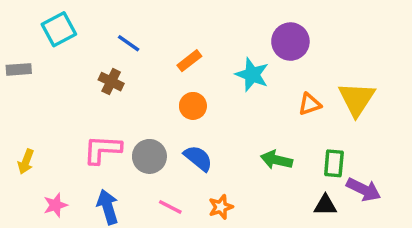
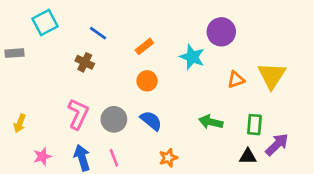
pink L-shape: (102, 149) -> (78, 114), turned 112
purple arrow: (364, 190) -> (277, 144), turned -70
pink line: (170, 207) -> (114, 158), moved, turned 42

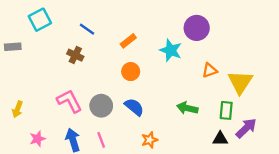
yellow triangle: (272, 76) -> (240, 82), moved
pink L-shape: (78, 114) -> (69, 101), turned -52

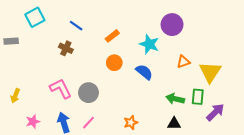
blue semicircle: (134, 107) -> (144, 72), moved
green arrow: (187, 108) -> (175, 99), moved
black triangle: (220, 139) -> (174, 124), moved
pink line: (101, 140) -> (88, 123), turned 64

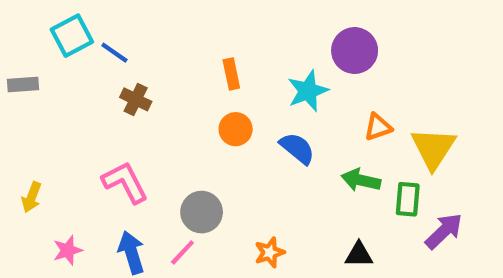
blue line: (76, 26) -> (114, 53), moved
orange rectangle: (112, 36) -> (231, 74), turned -64
cyan star: (149, 44) -> (308, 91), turned 30
gray circle: (88, 93) -> (202, 212), moved
green arrow: (175, 99) -> (361, 180), moved

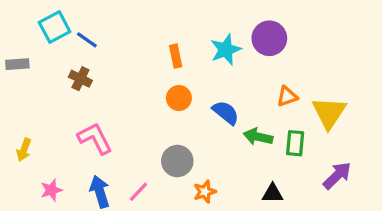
cyan star: (308, 91) -> (226, 50), moved
brown cross: (136, 99) -> (80, 79), moved
green arrow: (361, 180) -> (258, 137), moved
green rectangle: (408, 199) -> (295, 143), moved
gray circle: (202, 212) -> (177, 161), moved

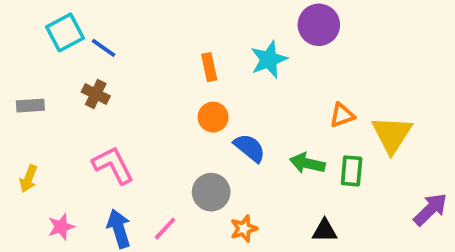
purple circle: (269, 38) -> (319, 25), moved
gray rectangle: (17, 64) -> (30, 106), moved
blue semicircle: (226, 113) -> (250, 148), moved
purple arrow: (337, 176) -> (430, 209), moved

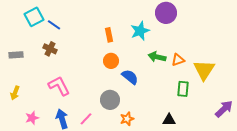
green arrow: (307, 163) -> (157, 57), moved

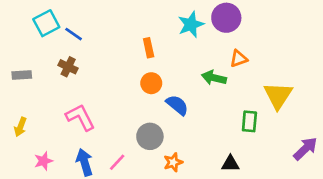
cyan star: (140, 31) -> (191, 25), moved
orange triangle: (178, 60) -> (239, 59), moved

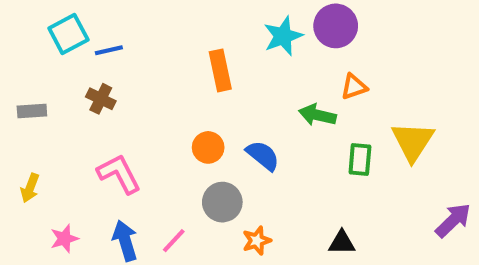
blue line: (74, 34) -> (109, 50), turned -48
orange rectangle: (149, 48) -> (220, 70), size x1.4
orange circle: (151, 83) -> (208, 147), moved
green rectangle: (249, 121) -> (360, 160), moved

